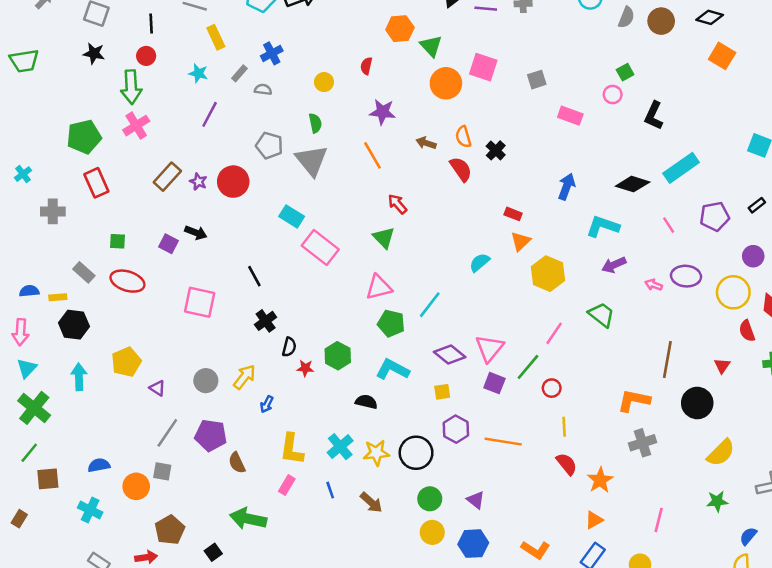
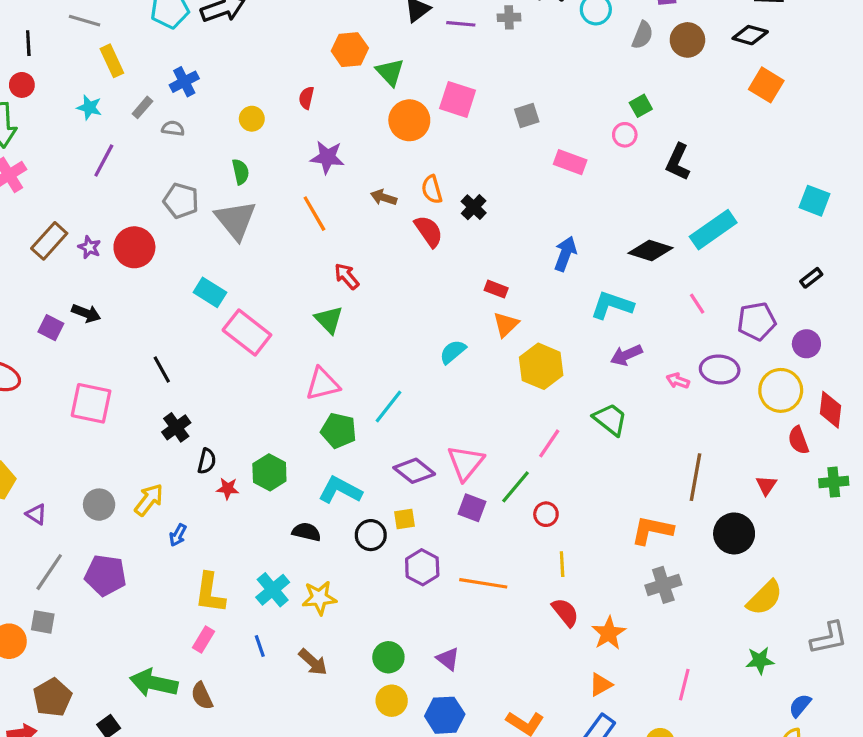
purple pentagon: (715, 216) -> (757, 321), moved
black circle: (416, 453) -> (371, 535), moved, size x0.7
brown semicircle: (237, 463) -> (202, 696), moved

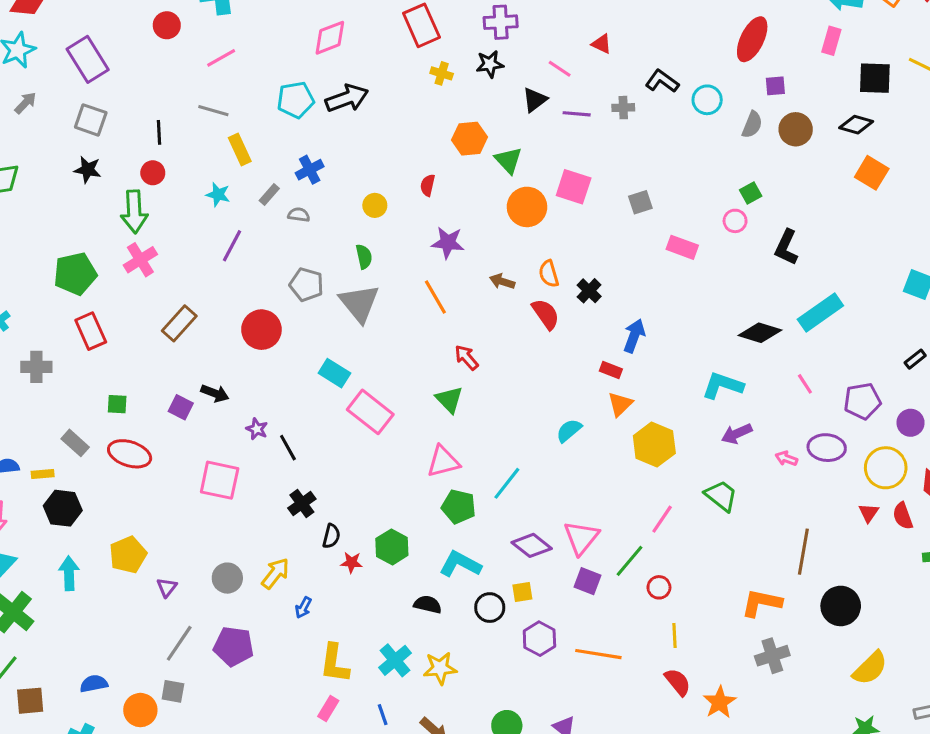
purple star: (89, 247) -> (257, 429), moved
blue arrow: (565, 254) -> (634, 336), moved
red triangle: (766, 485) -> (869, 513), moved
purple triangle: (36, 514) -> (167, 587), turned 35

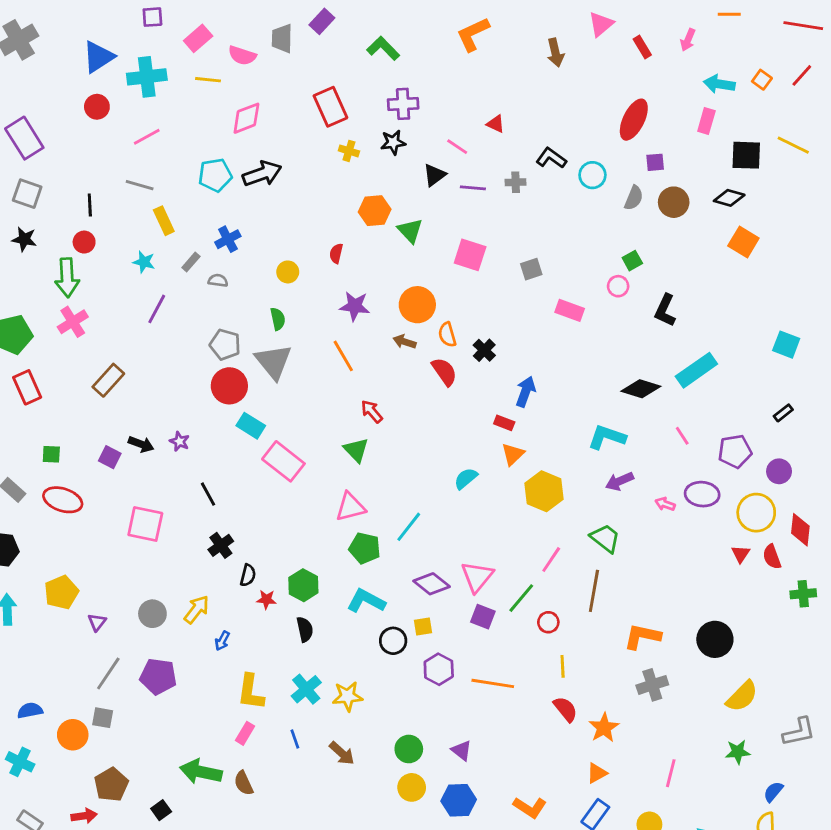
orange circle: (527, 207) -> (417, 305), moved
red circle: (261, 330) -> (229, 386), moved
purple star: (257, 429) -> (180, 441), moved
brown line: (803, 552) -> (594, 591), moved
black semicircle: (428, 604) -> (305, 629), moved, turned 65

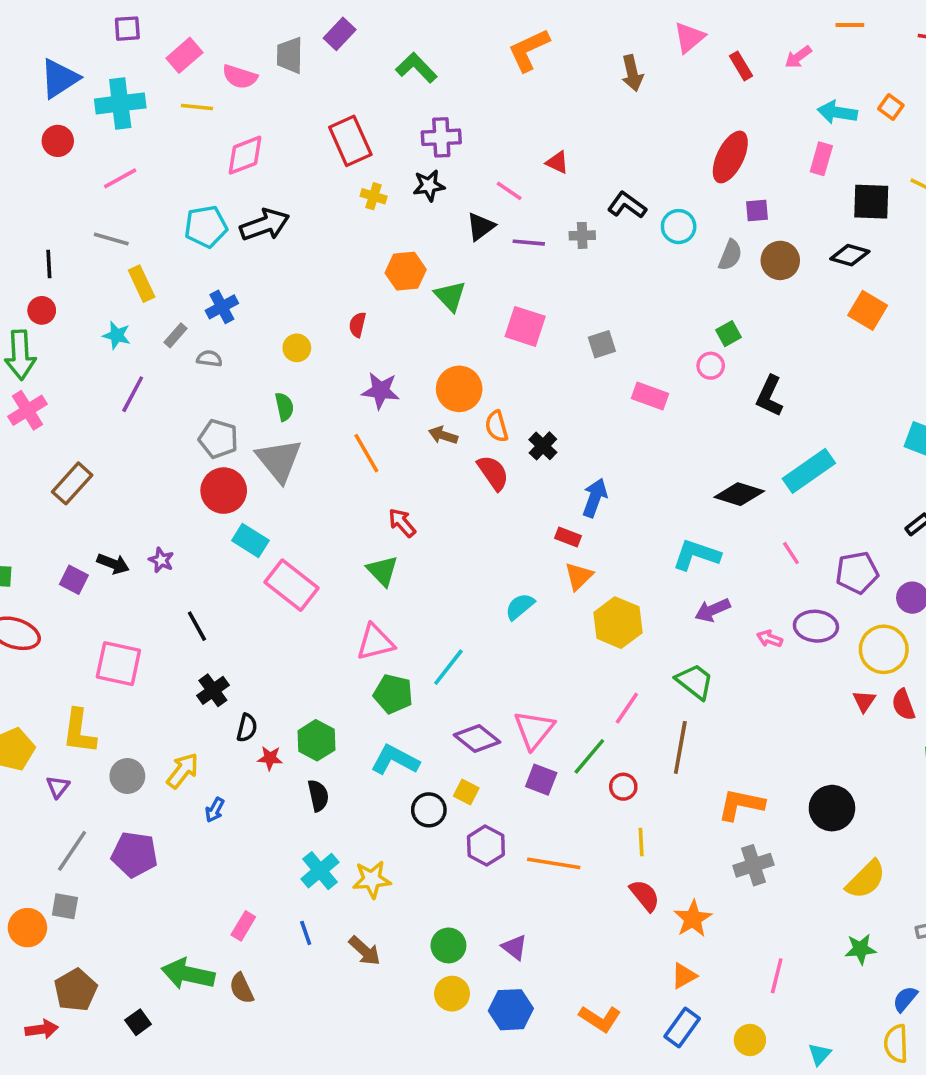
pink arrow: (688, 40) -> (798, 57), turned 30
yellow square: (423, 627) -> (466, 792), turned 36
yellow L-shape: (251, 692) -> (79, 731), moved

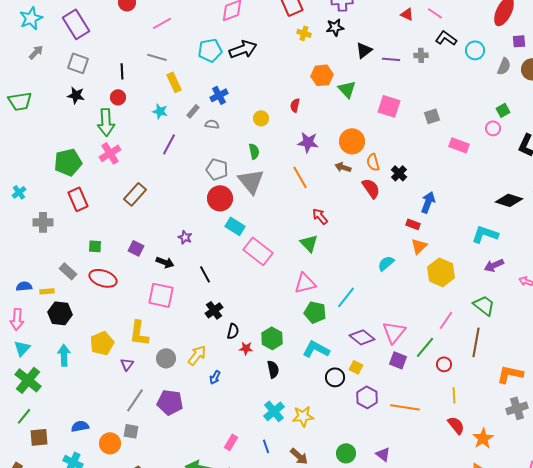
pink line: (509, 191) -> (435, 13), moved
black arrow: (113, 564) -> (165, 262), moved

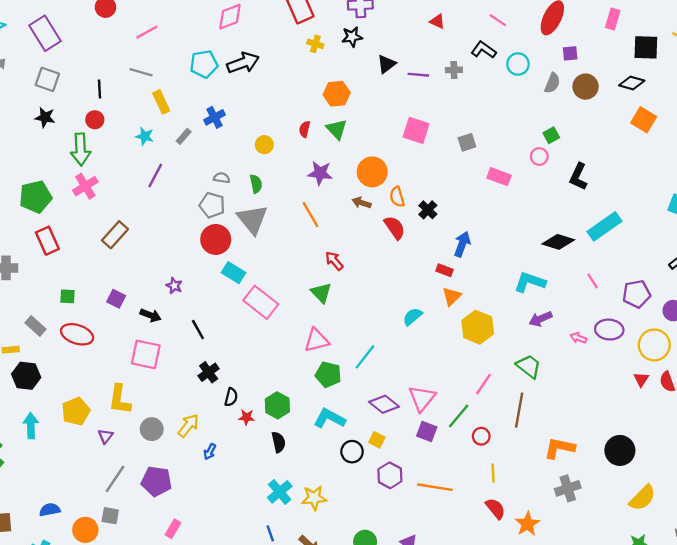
pink line: (435, 13) -> (498, 20), moved
green triangle: (347, 89) -> (337, 129), moved
gray semicircle: (212, 124) -> (222, 178), moved
pink rectangle: (231, 442) -> (173, 529), moved

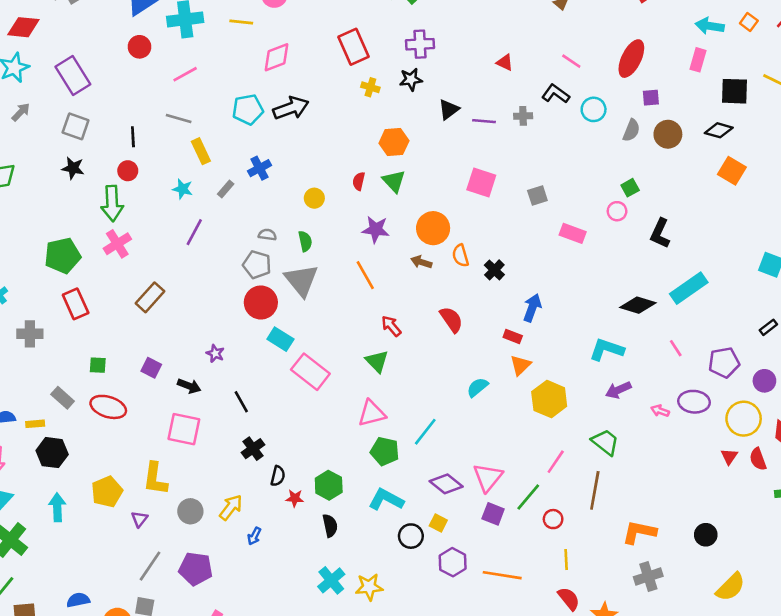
red semicircle: (395, 228) -> (451, 319), moved
black circle: (620, 450) -> (706, 535), size x0.7

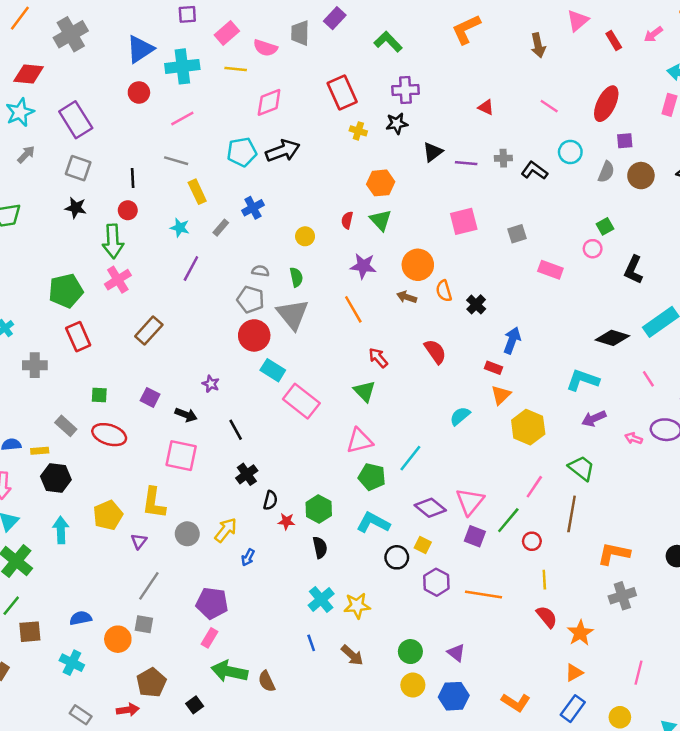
black L-shape: (556, 94) -> (534, 171), moved
pink square: (481, 182) -> (464, 221), turned -32
purple pentagon: (196, 569) -> (212, 603), moved

